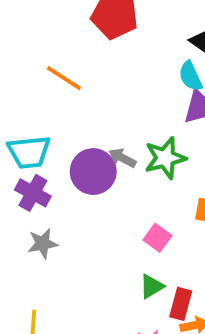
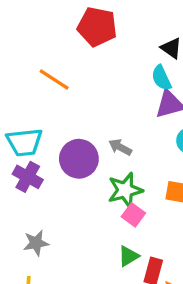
gray arrow: (122, 158) -> (120, 147), moved
green star: (165, 158) -> (125, 190), moved
gray star: (43, 244) -> (36, 243), moved

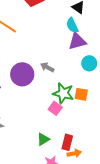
green star: (125, 190) -> (63, 93), moved, turned 30
green triangle: (128, 256) -> (43, 139), moved

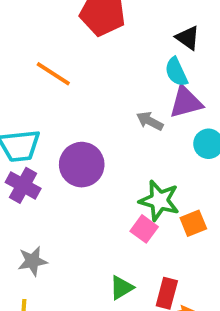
gray arrow: (47, 67) -> (150, 121), moved
orange square: (81, 94) -> (193, 223), moved, turned -32

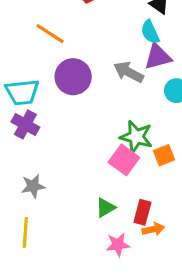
gray arrow: (150, 121) -> (129, 72), size x1.4
purple circle: (82, 165) -> (73, 77), moved
pink square: (144, 229) -> (124, 160), size x1.4

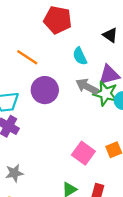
cyan semicircle: (150, 32) -> (80, 56), moved
green star: (136, 137) -> (106, 94), moved

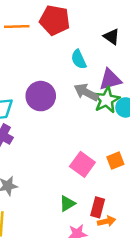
orange line: (27, 57) -> (17, 26), moved, turned -35
green star: (106, 94) -> (107, 100), turned 30

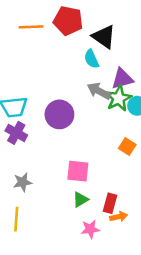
black triangle: (112, 37) -> (104, 37), moved, size x1.5
purple circle: (41, 96) -> (59, 114), moved
orange square: (115, 161) -> (127, 146), moved, turned -35
pink square: (82, 164) -> (78, 171), moved, turned -30

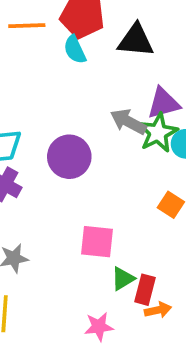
black triangle: (104, 37) -> (136, 40), turned -30
cyan semicircle: (92, 59) -> (75, 50), moved
green triangle: (80, 199) -> (123, 279), moved
pink star: (90, 229) -> (99, 327), moved

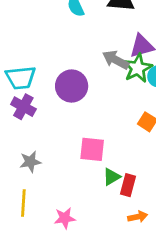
orange arrow: (158, 310) -> (138, 217), moved
pink star: (99, 327) -> (65, 218), moved

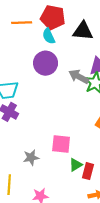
purple circle: (72, 86) -> (46, 63), moved
gray star: (30, 162) -> (31, 158), moved

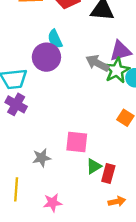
cyan semicircle: (49, 36) -> (55, 39), moved
purple circle: (46, 63) -> (46, 57), moved

